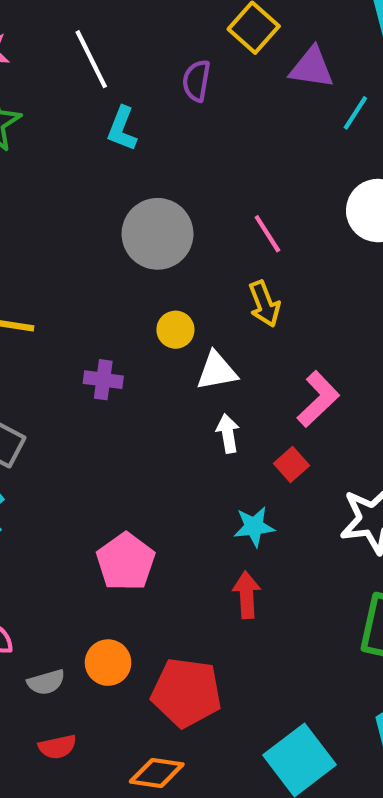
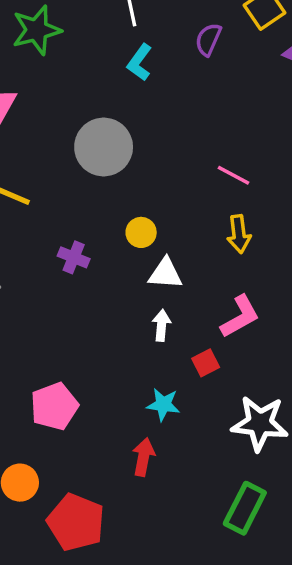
gray circle: (158, 234) -> (104, 147), moved
pink line: (267, 234) -> (233, 175), turned -44
yellow arrow: (264, 304) -> (239, 234), moved

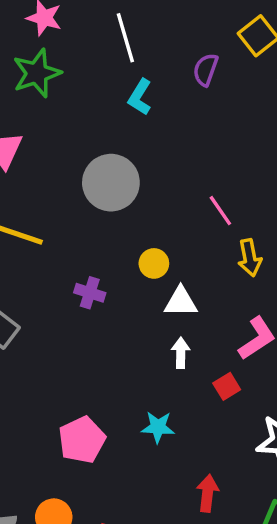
pink line: (233, 175) -> (220, 211), moved, turned 32
cyan star: (163, 405) -> (158, 427), moved
red arrow: (143, 457) -> (207, 493), moved

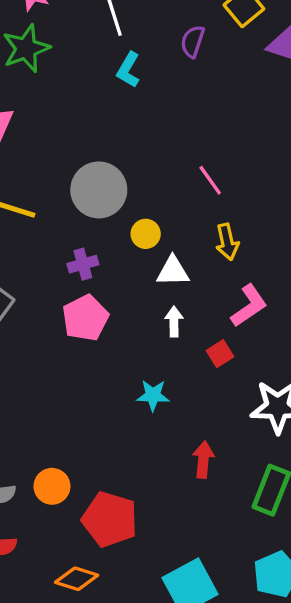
gray circle: (111, 183) -> (99, 190), moved
yellow arrow: (250, 258) -> (227, 242), moved
purple cross: (90, 293) -> (83, 264), turned -32
pink pentagon: (82, 440) -> (85, 318), moved

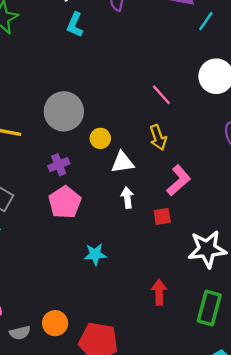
pink line: (210, 180) -> (161, 95), moved
red square: (220, 354) -> (162, 216), turned 30
cyan star: (153, 395) -> (95, 254), moved

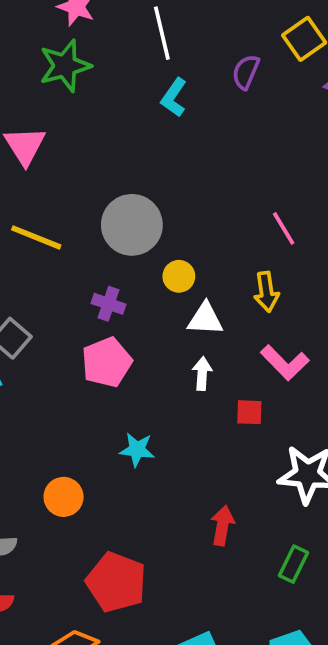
purple cross: (59, 165) -> (108, 304), turned 30
pink L-shape: (179, 180) -> (285, 363), turned 76
green rectangle: (209, 308) -> (294, 564), size x0.7
orange circle: (55, 323) -> (64, 497), moved

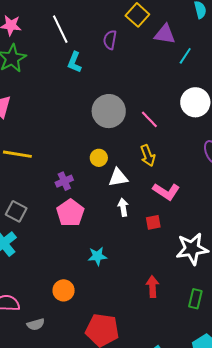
gray circle: (132, 225) -> (109, 111), moved
purple cross: (108, 304) -> (64, 181), turned -30

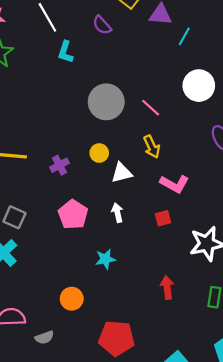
purple semicircle: (110, 40) -> (102, 25), turned -48
purple cross: (64, 181) -> (59, 165), moved
white arrow: (123, 207) -> (117, 213), moved

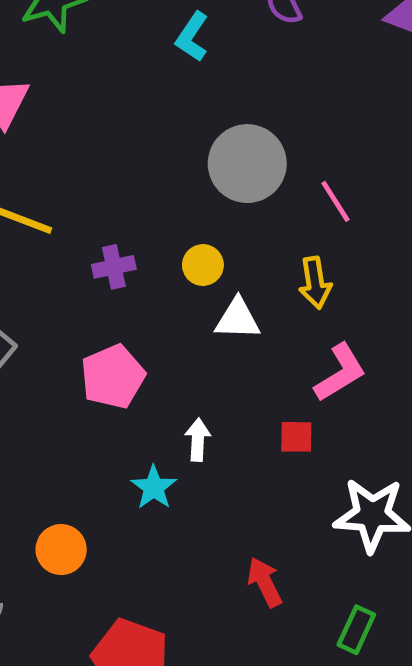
pink L-shape: (174, 184) -> (340, 373), turned -76
white arrow: (117, 213) -> (198, 440), moved
cyan star: (105, 259) -> (154, 487), turned 30
red arrow: (167, 287) -> (265, 582), turned -35

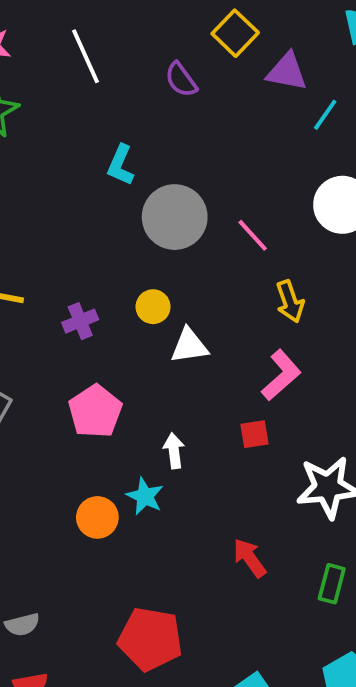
cyan L-shape: (192, 37) -> (121, 165), moved
yellow arrow: (315, 283) -> (290, 301), moved
orange circle: (61, 550) -> (97, 517), moved

